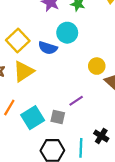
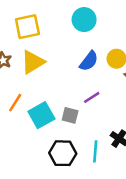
yellow square: (18, 41) -> (27, 27), turned 30
blue semicircle: (48, 48) -> (89, 61), moved, turned -72

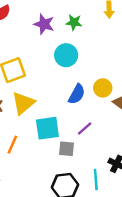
cyan square: (41, 115) -> (47, 128), moved, turned 30

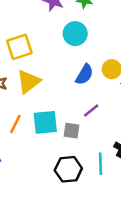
cyan square: (47, 128) -> (45, 122), moved

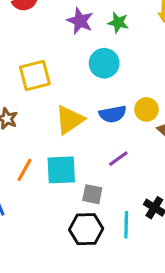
blue semicircle: (84, 75) -> (113, 114), turned 45
yellow triangle: (29, 82) -> (70, 120), moved
gray square: (72, 131) -> (92, 194), moved

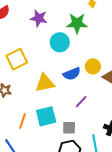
green star: (118, 23) -> (77, 23), moved, size x1.5
yellow triangle: (70, 120) -> (45, 83), turned 35

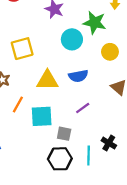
yellow circle: (93, 66) -> (110, 52), moved
orange line: (22, 121) -> (18, 104), moved

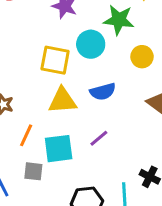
yellow square: (22, 49) -> (55, 60), moved, turned 30
purple line: (83, 108) -> (99, 138), moved
gray square: (64, 134) -> (33, 171), moved

